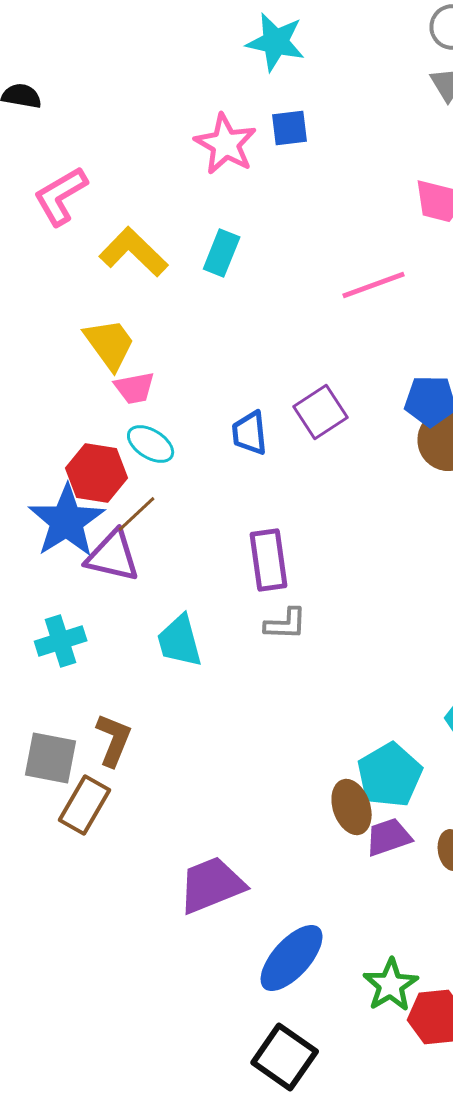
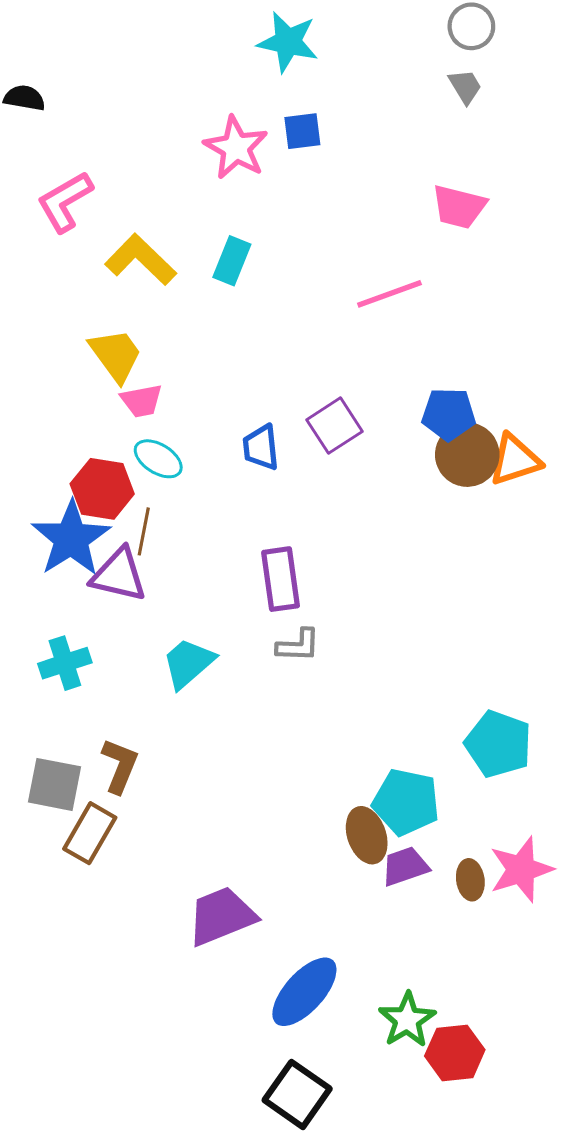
brown line: (137, 514) -> (144, 531), turned -36
cyan trapezoid: (180, 641) -> (188, 663), turned 64
cyan pentagon: (390, 775) -> (406, 802), turned -30

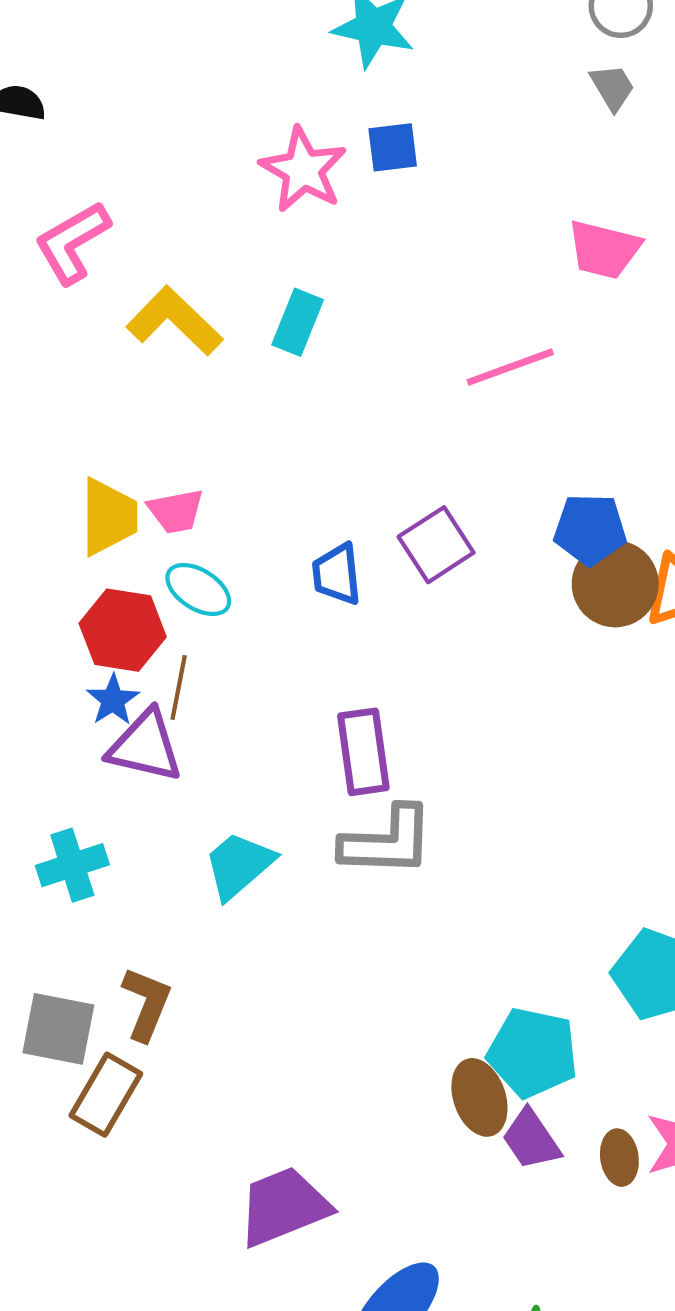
yellow trapezoid: (116, 355) -> (109, 517), moved, turned 36
blue star: (71, 539) -> (113, 700), moved, size x0.5
gray L-shape: (298, 645) -> (387, 841), size x1.6
purple trapezoid: (405, 866) -> (531, 1139), turned -105

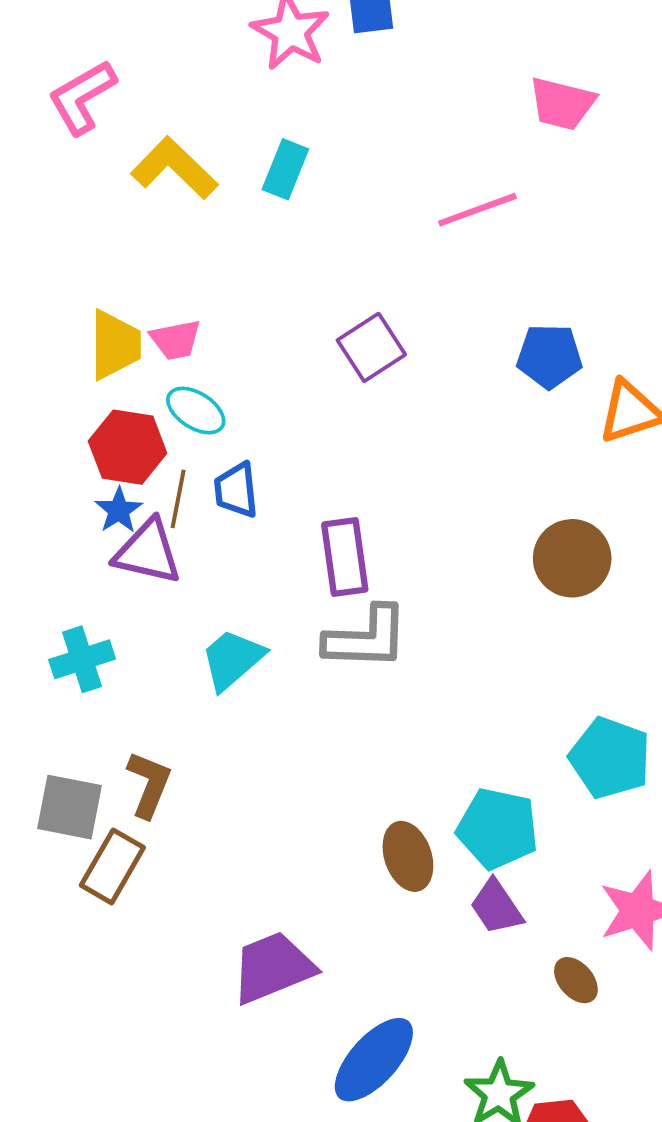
purple square: (436, 545) -> (371, 347), moved
blue trapezoid: (337, 574) -> (236, 490), moved
brown circle: (615, 584) -> (572, 558), moved
brown ellipse: (479, 1097) -> (408, 856), moved
brown ellipse: (619, 1158) -> (576, 980), moved, turned -33

